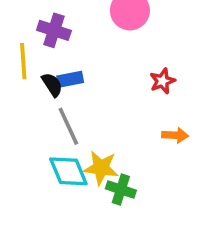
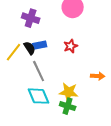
yellow line: (23, 61) -> (14, 52), moved, turned 42
red star: (162, 81) -> (71, 46), moved
yellow star: (101, 168) -> (69, 92), moved

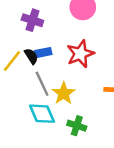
red star: (71, 46) -> (80, 54), size x1.6
yellow star: (69, 92) -> (64, 93), moved, turned 30

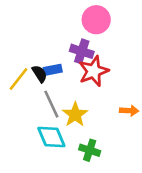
purple cross: (32, 20) -> (82, 51), moved

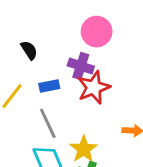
black semicircle: (40, 74) -> (29, 50), moved
yellow star: (75, 115) -> (84, 149), moved

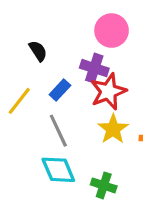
blue rectangle: (49, 86) -> (60, 90), turned -36
yellow star: (84, 149) -> (113, 129), moved

